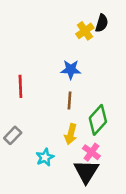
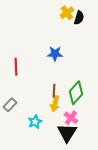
yellow cross: (85, 31) -> (67, 13), moved
brown line: (69, 101) -> (54, 91), moved

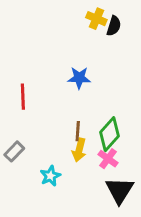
yellow cross: (67, 13) -> (96, 19), turned -32
pink cross: (71, 118) -> (108, 159), moved
black triangle: (67, 133) -> (120, 190), moved

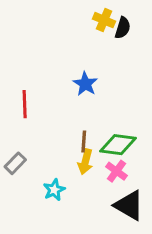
blue star: (79, 78) -> (85, 84), turned 30
green diamond: (109, 134) -> (118, 145), turned 56
black triangle: (120, 190) -> (129, 205), turned -32

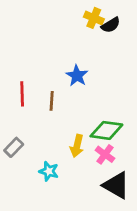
black semicircle: (123, 28) -> (111, 25), turned 42
brown line: (84, 142) -> (52, 101), moved
cyan star: (54, 190) -> (49, 171), turned -30

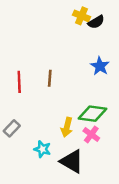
blue star: (77, 76) -> (100, 66), moved
brown line: (52, 101) -> (50, 78), moved
black triangle: (116, 185) -> (72, 161), moved

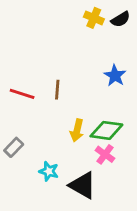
black semicircle: (96, 22) -> (121, 19), moved
red line: (19, 82) -> (22, 94), turned -70
yellow arrow: (67, 127) -> (77, 130), moved

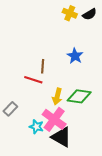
blue star: (115, 76) -> (75, 56), moved
red line: (22, 94) -> (33, 80), moved
pink cross: (105, 154) -> (54, 119), moved, size x1.6

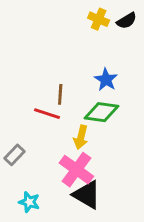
green diamond: (79, 96) -> (101, 112), moved
cyan star: (36, 127) -> (29, 202), moved

